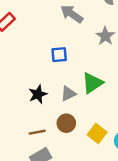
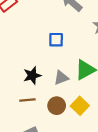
brown line: (37, 132) -> (27, 100), moved
yellow square: (97, 134) -> (80, 106), moved

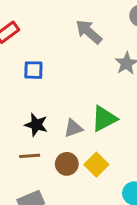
blue square: (56, 40) -> (33, 70), moved
black star: (32, 75) -> (36, 125), turned 30

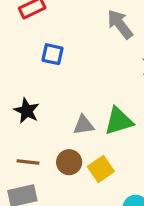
black star: (36, 125) -> (27, 111), moved
brown line: (30, 156) -> (28, 162), moved

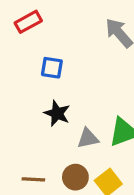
black star: (27, 111) -> (57, 113), moved

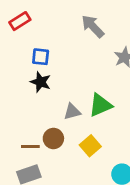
black star: (57, 113) -> (41, 82), moved
brown circle: (75, 177) -> (53, 138), moved

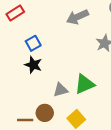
gray arrow: (93, 26) -> (77, 17), turned -70
blue square: (41, 57) -> (33, 43), turned -35

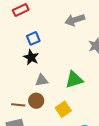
gray triangle: (61, 90) -> (42, 80), moved

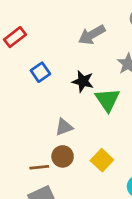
black star: (31, 57) -> (83, 81), moved
green triangle: (74, 80) -> (107, 100), moved, turned -36

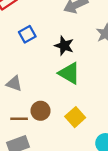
green triangle: (107, 100) -> (69, 73), moved, turned -30
gray triangle: (64, 127) -> (14, 84), moved, turned 35

